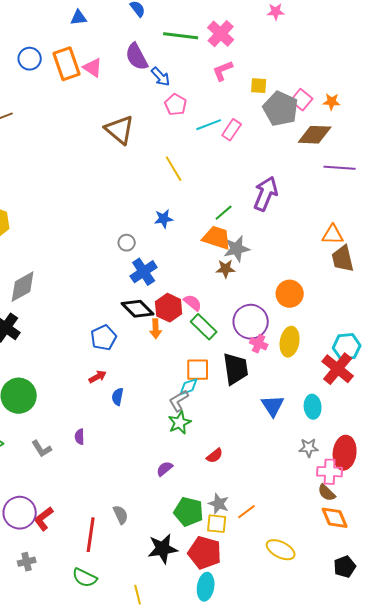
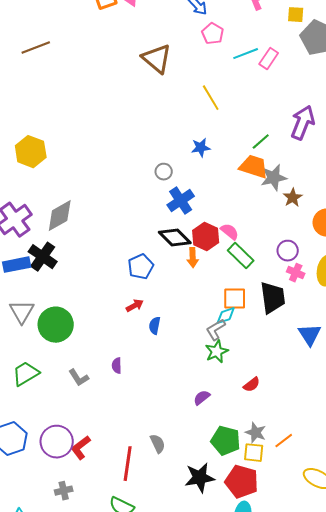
brown star: (226, 269) -> (293, 198), moved, turned -30
purple circle: (251, 322) -> (288, 251), size x0.6

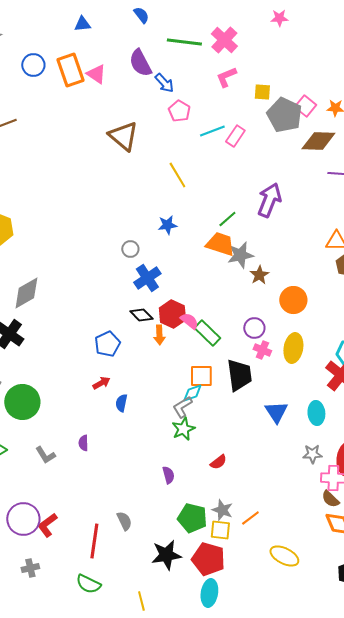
pink semicircle: (230, 232) -> (189, 321), moved
black diamond: (175, 238) -> (141, 315), size x0.7
purple semicircle: (202, 398) -> (168, 475), turned 114

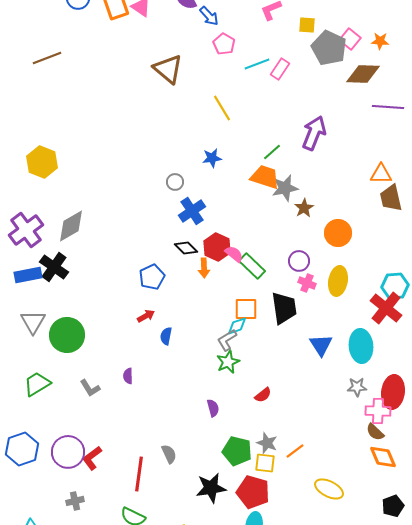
cyan ellipse: (316, 413) -> (361, 346), size x1.4

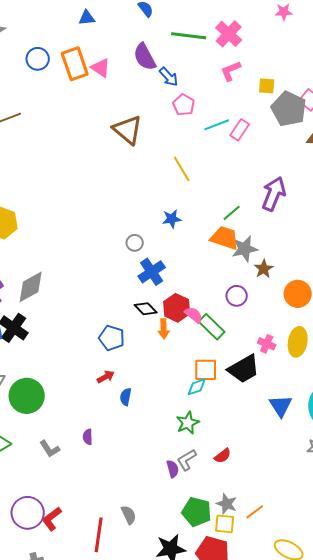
purple circle: (299, 261) -> (237, 296), moved
blue pentagon: (152, 277) -> (112, 338), turned -30
black trapezoid: (284, 308) -> (244, 369), turned 68
gray L-shape: (227, 340) -> (187, 460), moved

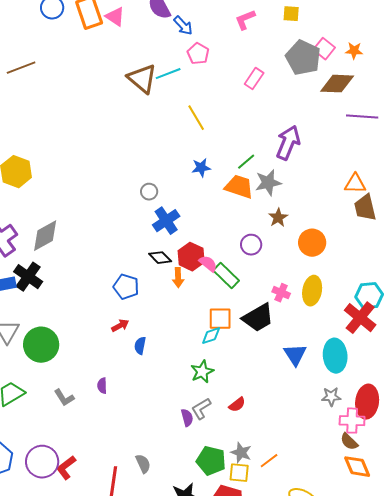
yellow square: (267, 86) -> (291, 14), moved
cyan line: (217, 125) -> (168, 74), moved
blue star: (172, 219) -> (201, 168), moved
gray star: (245, 249) -> (268, 183), moved

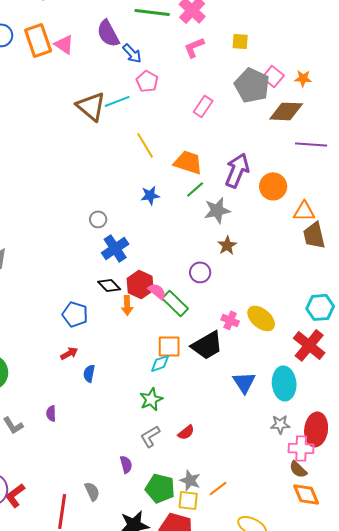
orange trapezoid: (239, 187) -> (188, 162), moved
orange circle: (312, 243) -> (273, 186), moved
yellow ellipse: (312, 291) -> (261, 318), turned -60
cyan hexagon: (369, 296) -> (320, 307), moved
purple semicircle: (187, 418) -> (126, 464), moved

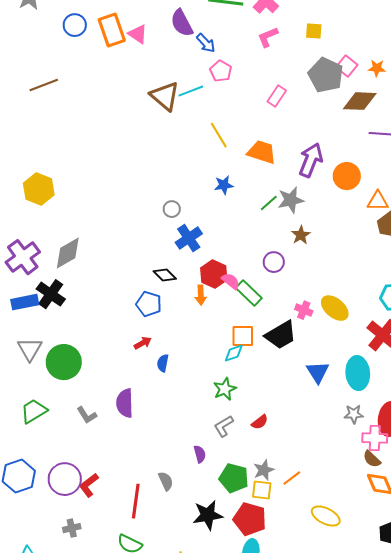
green line: (195, 189) -> (269, 203), moved
black diamond: (109, 285) -> (165, 275), moved
purple semicircle: (51, 413) -> (125, 403), size x1.8
gray star: (190, 480) -> (264, 470), turned 30

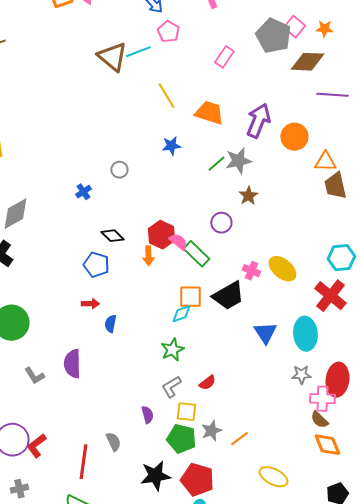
blue cross: (189, 238) -> (83, 192), moved, size x0.6
red arrow: (143, 343) -> (90, 304), turned 30
yellow square: (262, 490) -> (186, 412), moved

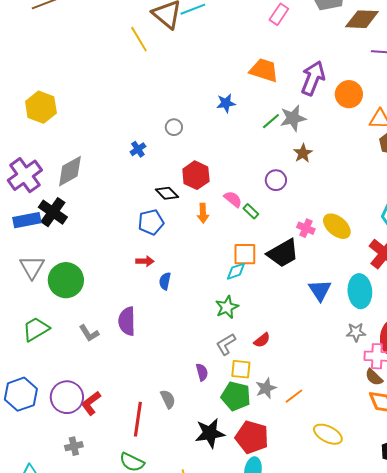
yellow line: (166, 96) -> (139, 39), moved
red hexagon: (161, 235) -> (196, 175), moved
green rectangle: (196, 254) -> (251, 211), size x0.6
blue pentagon: (96, 265) -> (151, 222), turned -30

